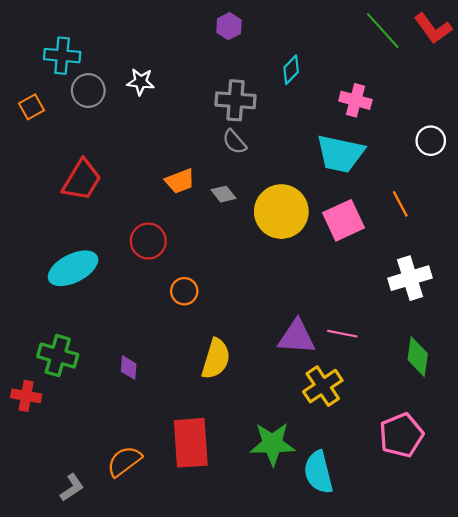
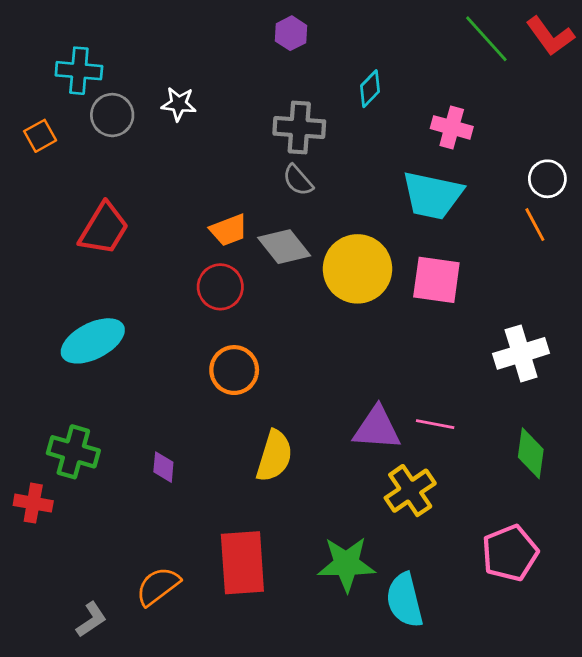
gray diamond: (224, 194) -> (284, 247), size x1.6
orange line: (400, 204) -> (535, 225), moved
pink square: (343, 220) -> (436, 280), turned 33
red circle: (148, 241) -> (220, 287), moved
orange circle: (184, 291) -> (234, 370), size x1.4

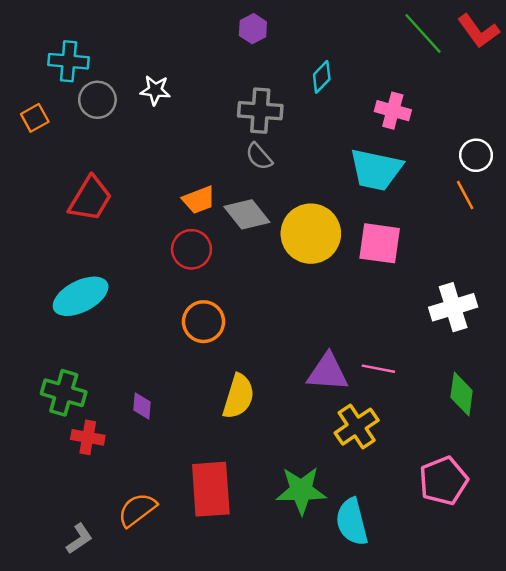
red cross: (33, 503) -> (88, 437), moved

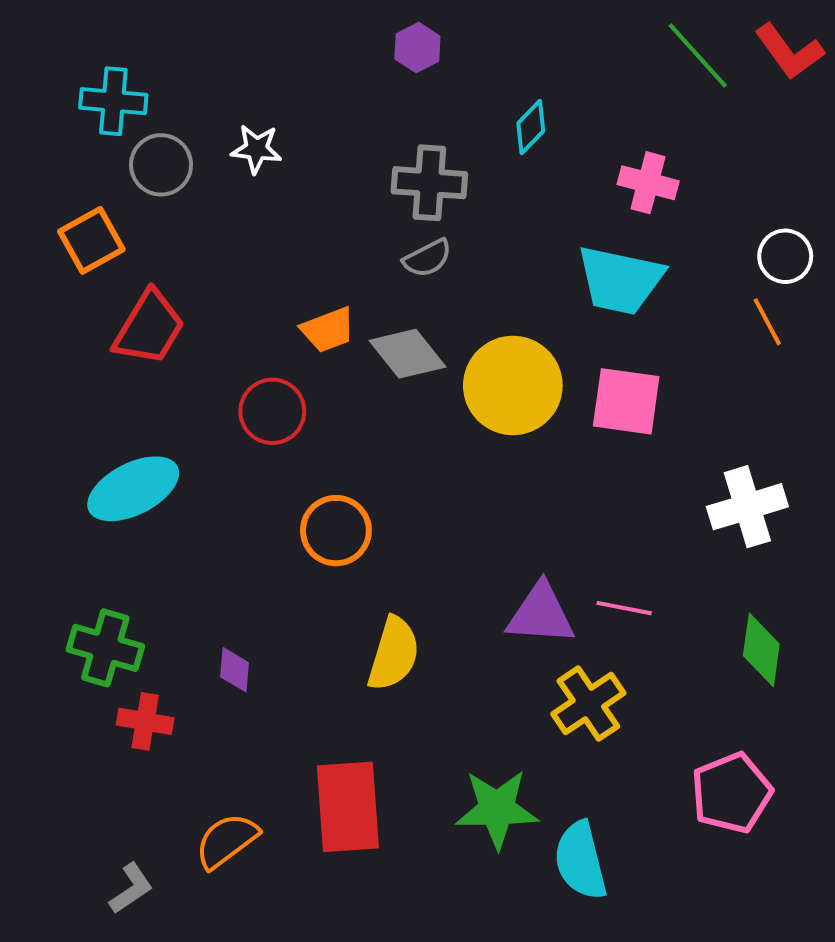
orange square: (35, 118) -> (91, 240), moved, size x1.4
gray semicircle: (259, 156) -> (427, 258), turned -76
red circle: (191, 249) -> (272, 411), moved

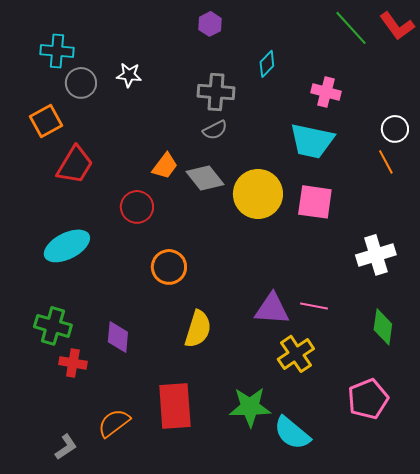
orange trapezoid: (328, 330) -> (165, 166), turned -32
purple diamond: (235, 670) -> (118, 337), size x1.4
cyan semicircle: (580, 861) -> (292, 433), turned -36

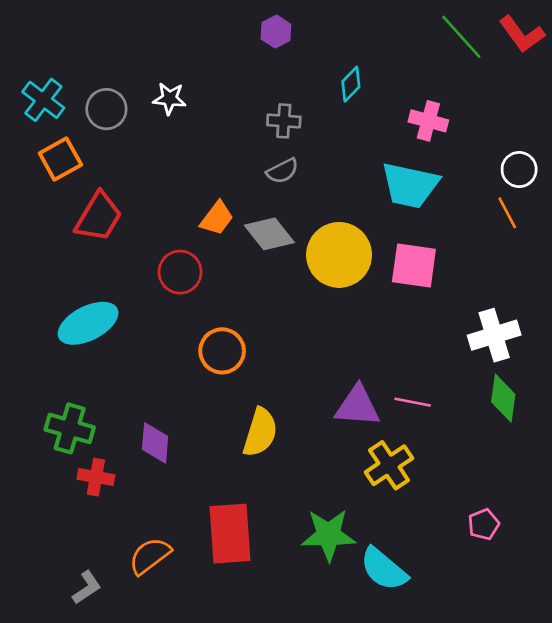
cyan cross: (57, 51) -> (43, 100), moved, turned 32
gray cross: (216, 92) -> (284, 121), size x0.7
green diamond: (383, 327) -> (503, 398), moved
pink pentagon: (368, 399) -> (484, 524), size x0.6

